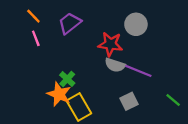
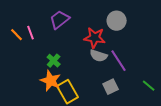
orange line: (33, 16) -> (17, 35), moved
purple line: (138, 71) -> (119, 61), turned 35
green cross: (67, 79) -> (54, 61), moved

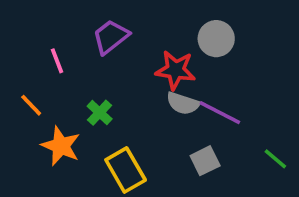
orange line: (17, 35) -> (31, 105), moved
purple line: (119, 61) -> (220, 113), turned -30
orange star: (51, 81) -> (61, 146), moved

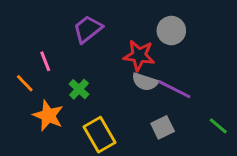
pink line: (57, 61) -> (45, 61), moved

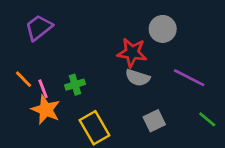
purple trapezoid: (88, 29) -> (39, 28), moved
pink line: (45, 61) -> (43, 89), moved
green cross: (79, 89) -> (75, 85), turned 30
purple line: (174, 89) -> (189, 78), moved

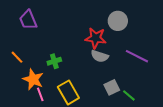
purple trapezoid: (39, 28) -> (28, 20), turned -75
pink line: (43, 89) -> (40, 94), moved
green line: (207, 119) -> (129, 95), moved

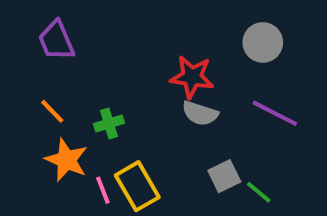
gray circle: (118, 21) -> (263, 42), moved
orange line: (17, 57) -> (52, 111), moved
pink line: (40, 94) -> (103, 190), moved

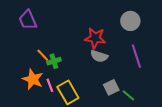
orange line: (52, 111) -> (43, 55), moved
purple line: (275, 113) -> (136, 56), turned 45
pink line: (103, 190) -> (50, 85), moved

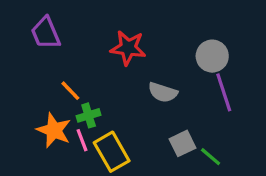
gray circle: (130, 21) -> (212, 56), moved
red star: (95, 38) -> (128, 48), moved
green cross: (54, 61) -> (89, 115), moved

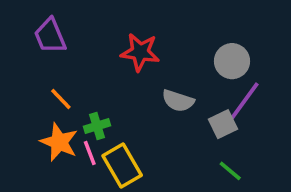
orange line: (70, 91) -> (61, 99), moved
purple line: (224, 92) -> (245, 101), turned 54
gray square: (183, 143) -> (223, 124), moved

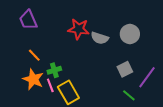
gray semicircle: (178, 101) -> (100, 38), moved
purple line: (245, 101) -> (147, 77), moved

